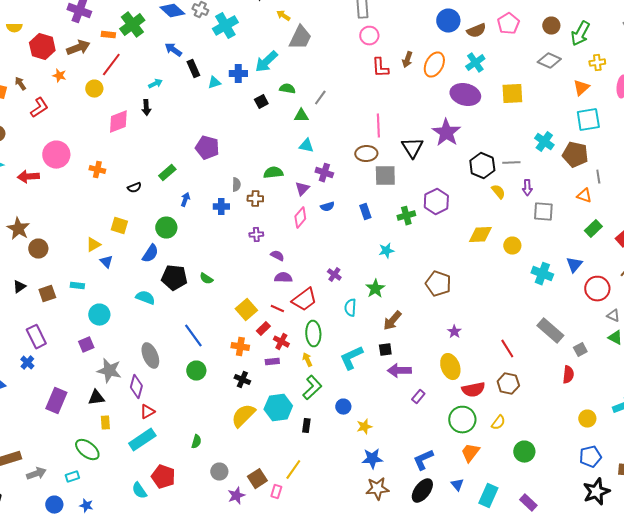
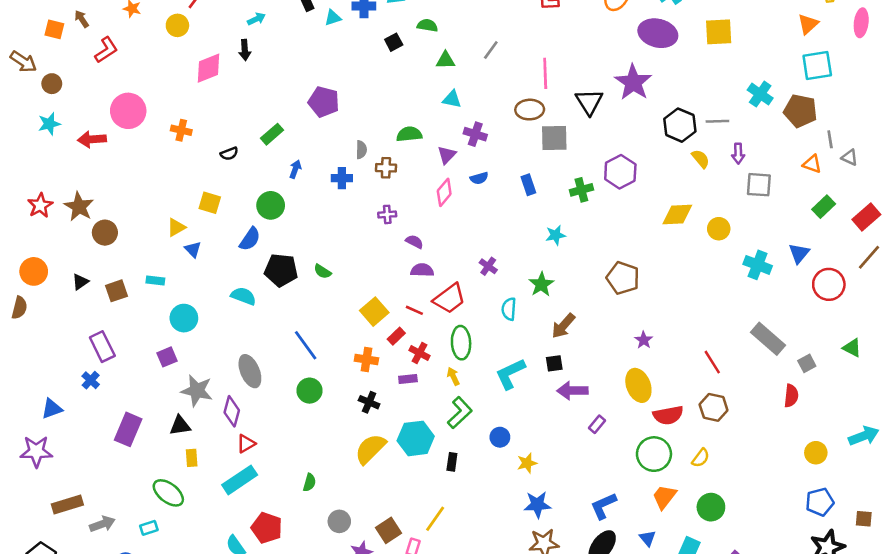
gray line: (320, 98) -> (491, 50), moved
gray triangle: (613, 316) -> (850, 157), moved
green circle: (524, 452) -> (711, 507), moved

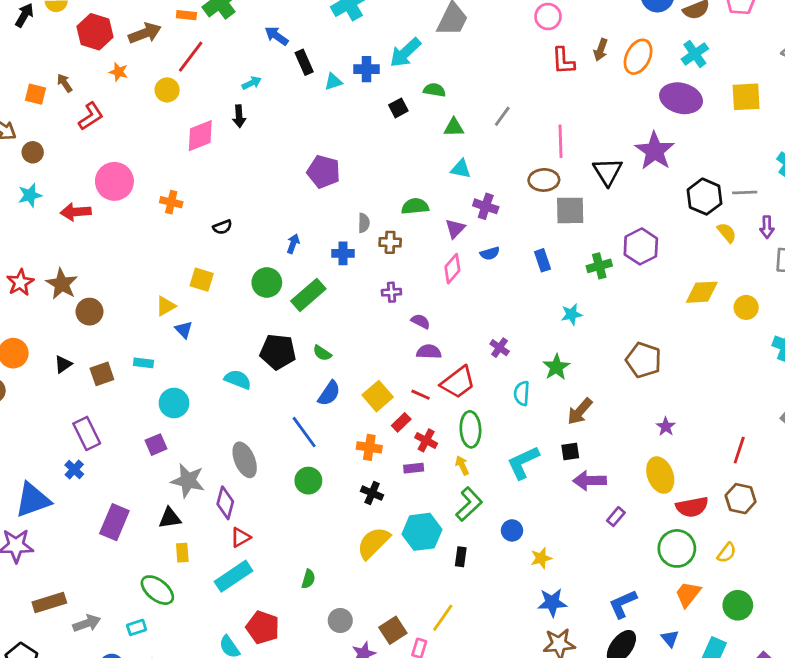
green rectangle: (272, 134) -> (308, 295), moved, size x1.4
blue semicircle: (250, 239) -> (329, 393), moved
red line: (712, 362) -> (739, 450), turned 50
blue triangle: (52, 409) -> (33, 500), size x1.6

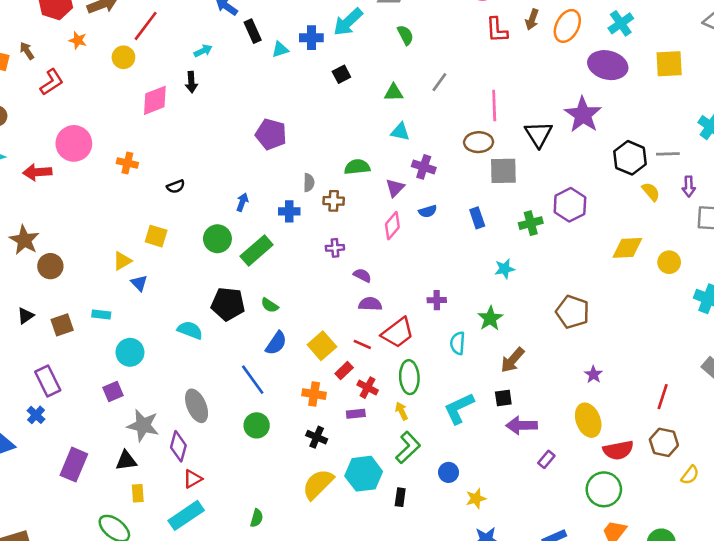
green semicircle: (434, 90) -> (405, 35), moved, turned 54
purple cross: (500, 348) -> (437, 300), turned -36
yellow semicircle: (727, 553) -> (690, 475), moved

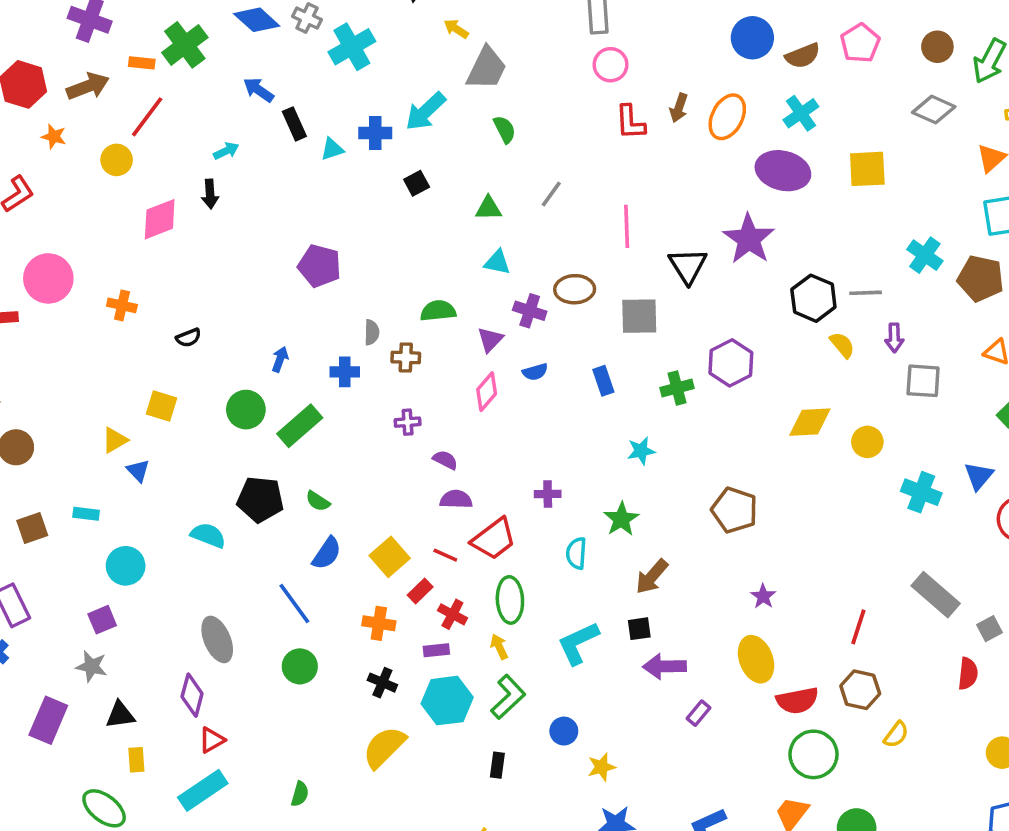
brown ellipse: (479, 142) -> (575, 289), moved
gray star: (143, 425) -> (91, 666), moved, size x0.7
cyan hexagon: (364, 474) -> (447, 701), moved
green circle: (604, 489) -> (813, 754), moved

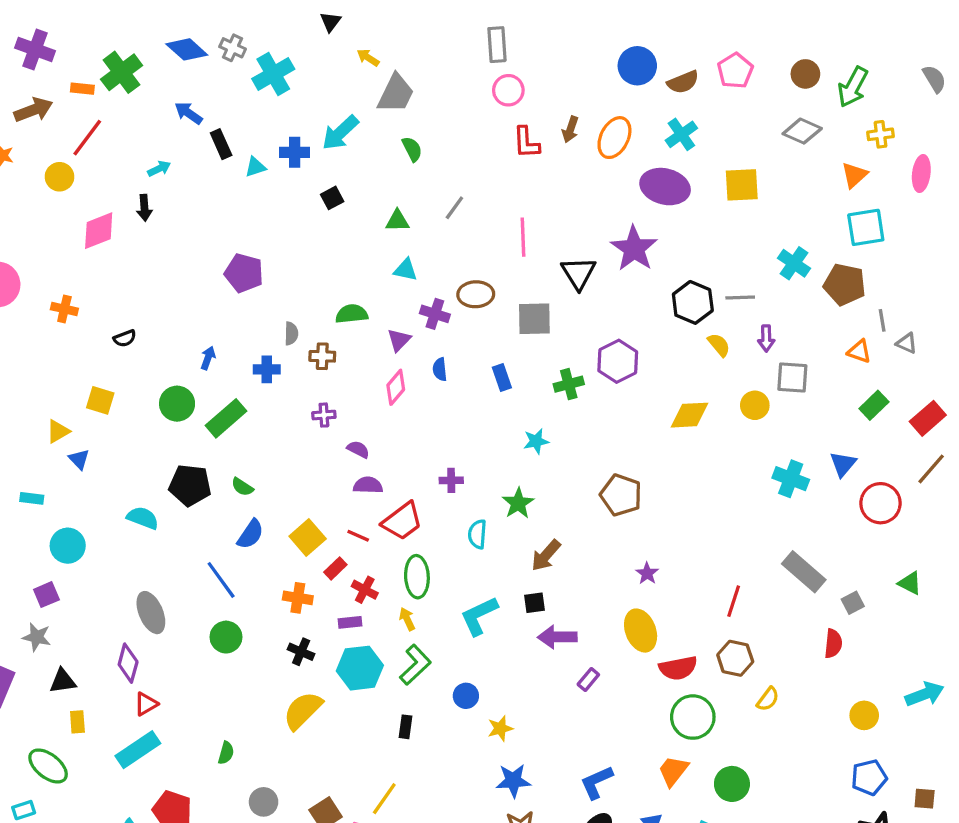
blue semicircle: (535, 372) -> (440, 369), turned 100
yellow circle: (867, 442) -> (755, 405), moved

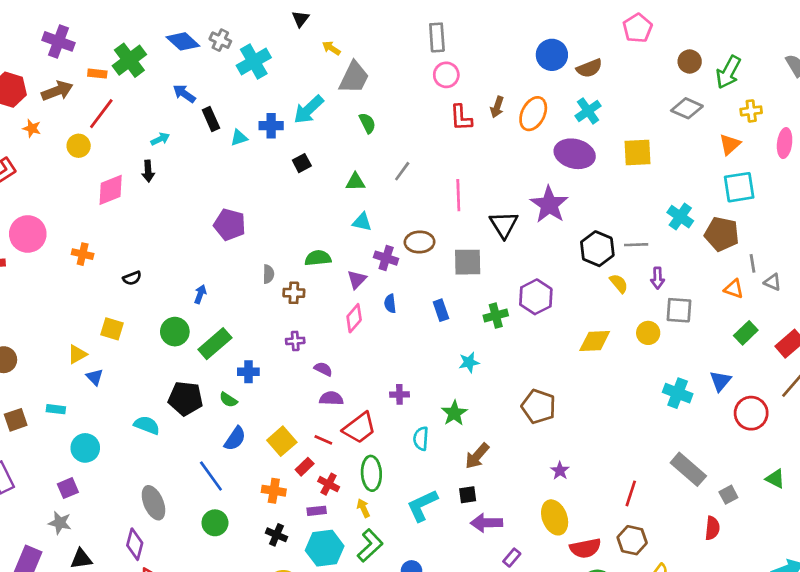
pink pentagon: (735, 71) -> (637, 28), moved
blue cross: (267, 369) -> (248, 372), moved

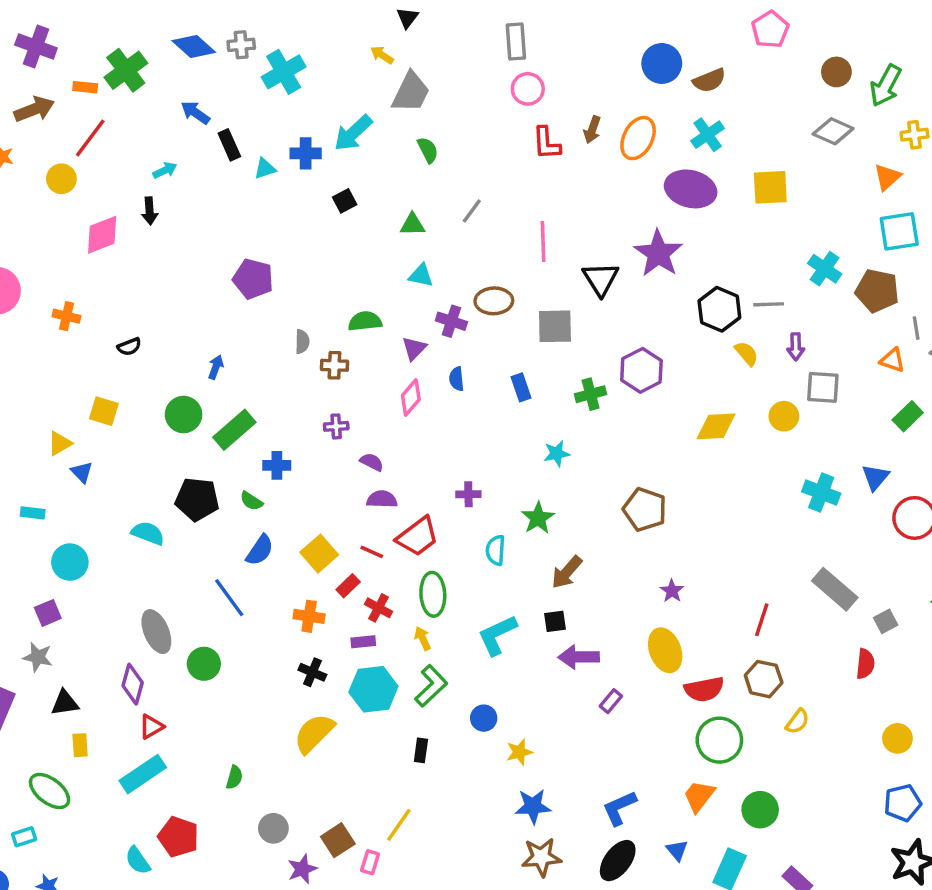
black triangle: (301, 19) -> (407, 18), moved
gray cross: (220, 40) -> (241, 45), turned -30
green circle: (215, 523) -> (204, 664), moved

